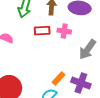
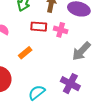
orange rectangle: (58, 79) -> (25, 53), moved

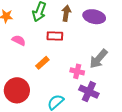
pink cross: (61, 30) -> (77, 71), moved

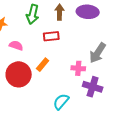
red circle: (17, 90) -> (19, 74), moved

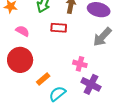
gray arrow: (98, 53) -> (102, 37), moved
orange rectangle: (43, 65) -> (43, 79), moved

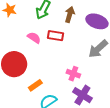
pink semicircle: (22, 31) -> (34, 38), moved

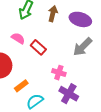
red rectangle: (56, 36) -> (38, 47), moved, turned 35

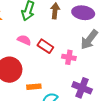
pink cross: (59, 73) -> (69, 57), moved
orange rectangle: (21, 86) -> (34, 87), turned 40

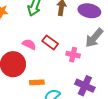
pink semicircle: (24, 40) -> (29, 44), moved

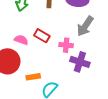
purple cross: (85, 86) -> (80, 62), moved

